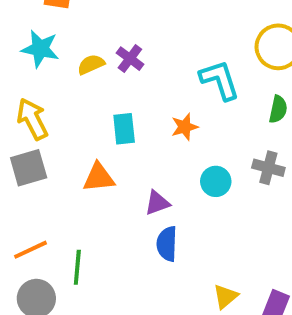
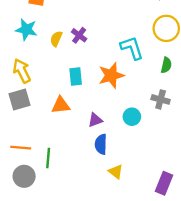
yellow semicircle: (91, 64) -> (56, 39), turned -42
orange star: (185, 127) -> (111, 75), size x1.6
cyan circle: (216, 181) -> (132, 117), moved
orange line: (31, 250) -> (21, 148), turned 30
yellow triangle: (226, 296) -> (116, 172), moved, turned -42

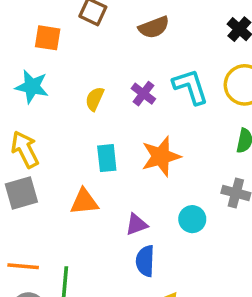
purple cross: (79, 35) -> (143, 94), moved
yellow semicircle: (56, 39) -> (95, 99), moved
cyan L-shape: (132, 48) -> (191, 87), moved

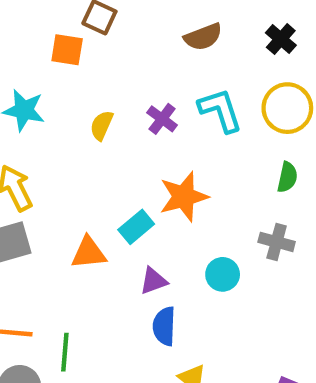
brown semicircle: (154, 27) -> (203, 37), moved
orange square: (48, 38) -> (67, 50), moved
cyan rectangle: (107, 158) -> (136, 227), moved, turned 56

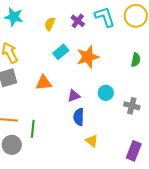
green semicircle: (287, 177) -> (136, 60), moved
cyan rectangle: (136, 227) -> (61, 52), moved
gray cross: (277, 242) -> (132, 106), moved

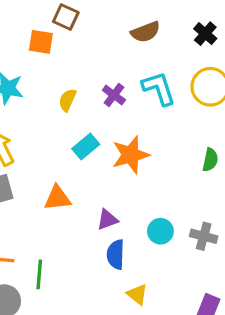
cyan circle: (106, 93) -> (160, 231), moved

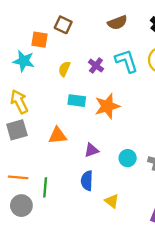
brown square: (66, 17) -> (63, 25), moved
orange square: (41, 42) -> (39, 40), moved
cyan rectangle: (86, 147) -> (77, 101), turned 48
blue semicircle: (116, 254) -> (87, 181), moved

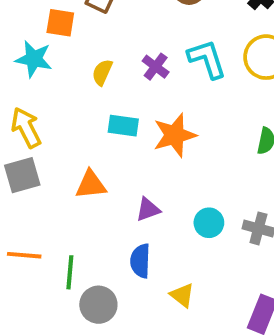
gray circle: (21, 206) -> (98, 305), moved

